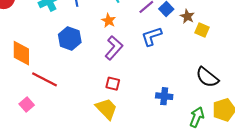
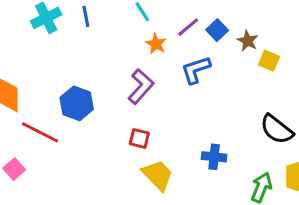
orange star: (109, 21) -> (156, 44), moved
blue hexagon: (70, 38) -> (77, 103), moved
yellow trapezoid: (106, 109) -> (158, 175), moved

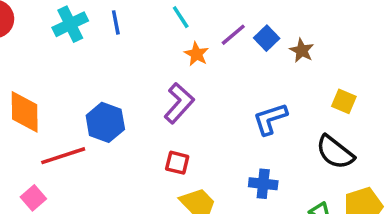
yellow square: (269, 61) -> (344, 101), moved
blue L-shape: (196, 70) -> (270, 119), moved
red line: (40, 132) -> (63, 156), turned -45

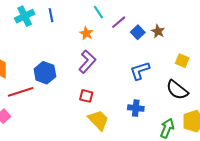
cyan line: (181, 17) -> (98, 12), moved
blue square: (267, 38) -> (138, 32), moved
orange star: (196, 54) -> (86, 33), moved

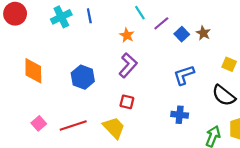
red line: (21, 92) -> (73, 126), moved
yellow trapezoid: (98, 120) -> (114, 128), moved

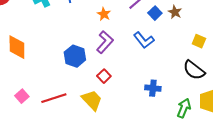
blue L-shape: (184, 75) -> (144, 40), moved, turned -110
blue hexagon: (83, 77) -> (75, 56), moved
red square: (127, 102) -> (104, 76), turned 32

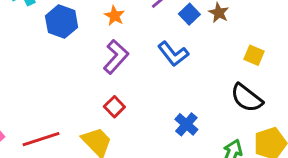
blue hexagon: (75, 56) -> (62, 22), moved
blue cross: (153, 88) -> (186, 124), turned 35

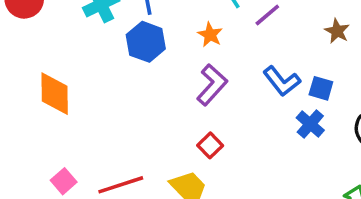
blue square: (189, 14) -> (321, 88), moved, turned -30
blue cross: (186, 124) -> (310, 124), moved

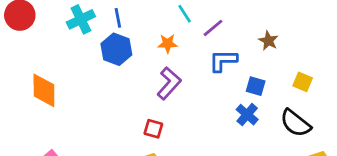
orange star: (210, 35) -> (168, 44), turned -30
blue L-shape: (282, 81) -> (223, 61), moved, turned 128
red square: (210, 145) -> (153, 129), moved, turned -30

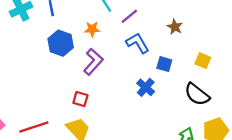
blue hexagon: (116, 49) -> (61, 43), moved
blue L-shape: (223, 61) -> (138, 43), turned 60
blue cross: (247, 115) -> (146, 87), moved

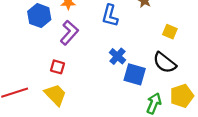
blue L-shape: (138, 43) -> (110, 16), turned -135
blue square: (164, 64) -> (135, 74), moved, size x1.5

